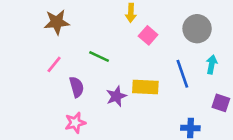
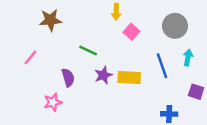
pink line: (54, 64) -> (30, 58), moved
purple star: (116, 96) -> (103, 75), moved
pink star: (75, 123) -> (53, 102), moved

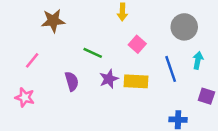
pink square: (132, 32) -> (137, 44), moved
pink star: (53, 102) -> (25, 97), moved, turned 30

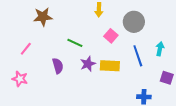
gray circle: (184, 27) -> (134, 22), moved

